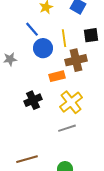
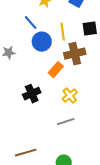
orange rectangle: (57, 76) -> (56, 70), turned -35
yellow cross: (71, 102) -> (70, 96), size x0.7

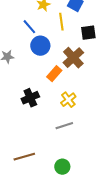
yellow line: (63, 32) -> (61, 22), moved
brown cross: (75, 54) -> (73, 58), turned -30

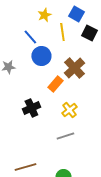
black square: (88, 33) -> (89, 33), moved, turned 35

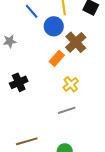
blue circle: (41, 56) -> (54, 26), moved
black cross: (31, 108) -> (19, 82), moved

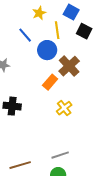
black cross: (19, 82) -> (12, 106), turned 30
gray line: (67, 110) -> (60, 155), moved

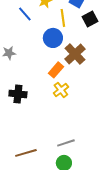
black square: (84, 31) -> (90, 19), turned 35
blue line: (25, 35) -> (25, 14), moved
yellow cross: (64, 108) -> (61, 90), moved

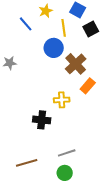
orange rectangle: (56, 70) -> (88, 86), moved
yellow cross: (61, 90) -> (62, 100), turned 35
black cross: (18, 94) -> (42, 120), moved

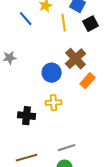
blue circle: (54, 48) -> (52, 73), moved
yellow cross: (62, 100) -> (54, 103), moved
black cross: (42, 120) -> (27, 116), moved

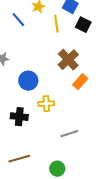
black square: (91, 24) -> (83, 25), turned -35
blue circle: (52, 73) -> (28, 81), moved
gray line: (67, 148) -> (69, 134), moved

